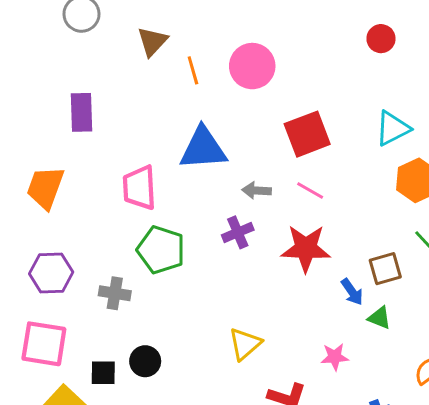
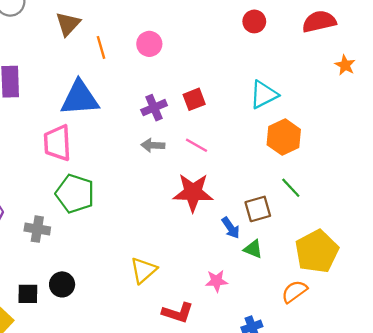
pink circle: (252, 66) -> (149, 44), size x0.7
red square: (307, 134) -> (194, 99), size x0.6
blue triangle: (203, 149) -> (80, 98), moved
purple cross: (238, 232) -> (154, 108), moved

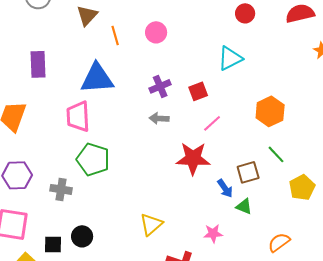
cyan triangle: (264, 95) -> (230, 58), moved
red square: (194, 99) -> (198, 91), moved
pink line: (196, 145) -> (212, 123), moved, turned -72
yellow pentagon: (317, 251) -> (302, 187), moved, size x0.7

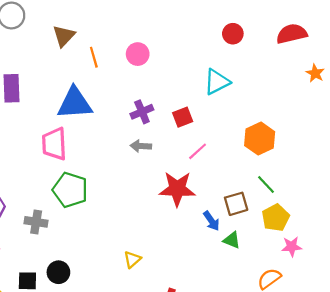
yellow pentagon: (302, 187) -> (276, 218), moved
yellow triangle: (151, 224) -> (132, 259), size x0.7
pink star: (213, 233) -> (292, 247), moved

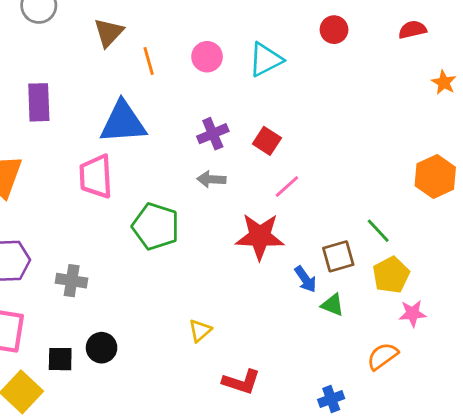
red semicircle: (292, 34) -> (412, 30), size x0.7
cyan triangle: (217, 82) -> (266, 60), moved
red square: (183, 117) -> (267, 141), turned -36
orange hexagon: (260, 139) -> (435, 177), moved
green pentagon: (70, 190) -> (156, 226), moved

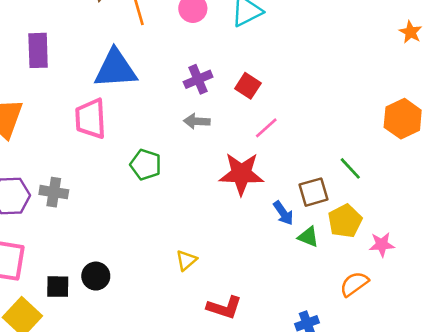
green pentagon: (156, 226) -> (146, 165), size x0.7
yellow pentagon: (391, 275) -> (345, 221), moved
gray cross: (72, 281) -> (54, 192), moved

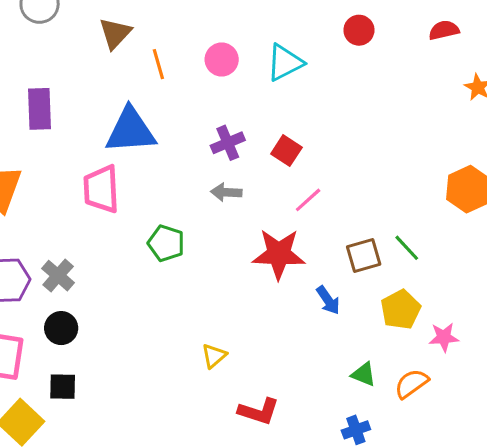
gray cross: (54, 192) -> (58, 276), turned 32
brown square: (314, 192) -> (364, 255), moved
green triangle: (308, 237) -> (364, 374), moved
black circle: (96, 276) -> (61, 328), moved

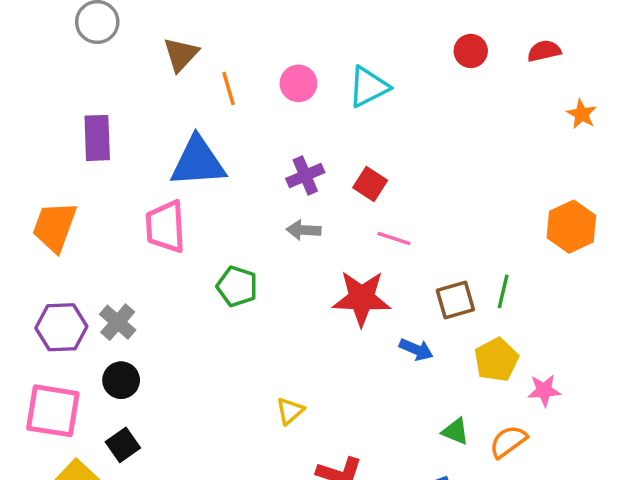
red circle: (359, 30) -> (471, 51), moved
pink line: (308, 200) -> (394, 239), turned 60
green line: (407, 248) -> (503, 291), turned 56
blue arrow: (328, 300) -> (416, 349), turned -32
black square: (63, 387) -> (123, 445), turned -36

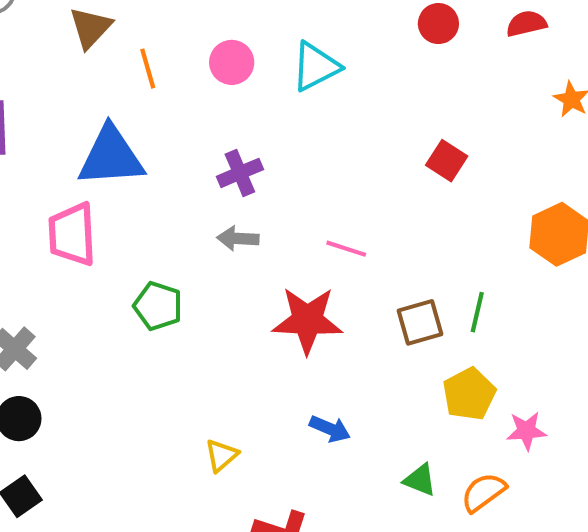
red square: (370, 184) -> (447, 161), moved
blue arrow: (416, 349) -> (330, 429), moved

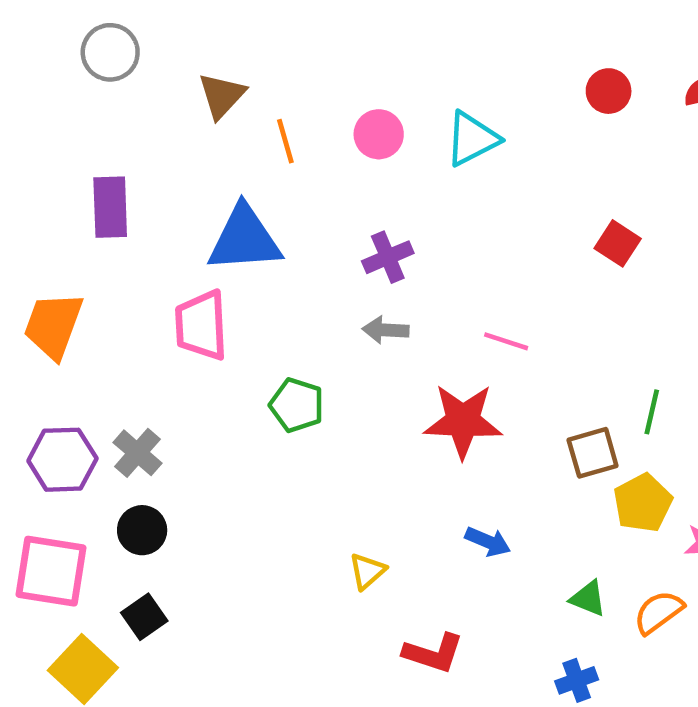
brown square: (420, 322) -> (593, 453), moved

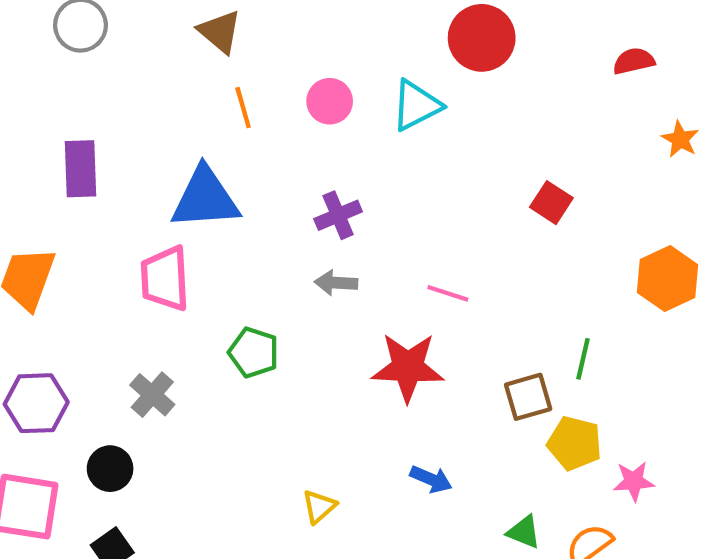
red circle: (609, 91) -> (482, 38), moved, size x1.6
brown triangle: (222, 96) -> (220, 32), moved, turned -33
gray cross: (137, 453) -> (152, 395), moved
yellow pentagon: (643, 503) -> (575, 443), turned -30

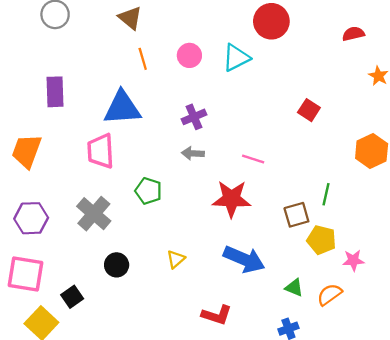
gray cross: (152, 395) -> (94, 214), size x1.4
black circle: (110, 469) -> (117, 265), moved
blue arrow: (431, 479) -> (244, 259), size x1.8
yellow triangle: (319, 507) -> (176, 259), moved

